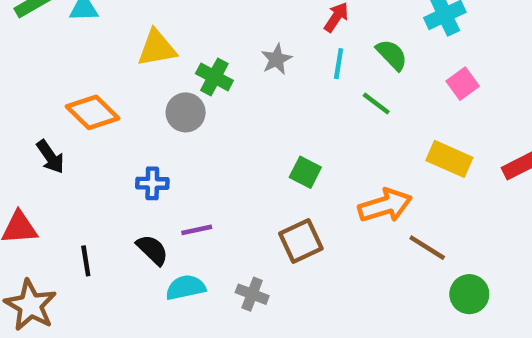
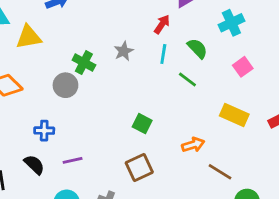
yellow triangle: (157, 48) -> (29, 37), moved
orange arrow: (385, 206) -> (193, 145), size x0.7
black semicircle: (152, 250) -> (34, 165), moved

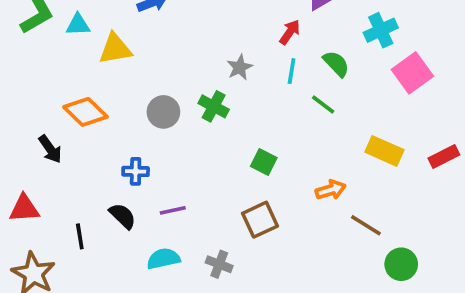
green cross: (84, 63) -> (214, 106), moved
pink square: (243, 67) -> (412, 73), moved, size x1.5

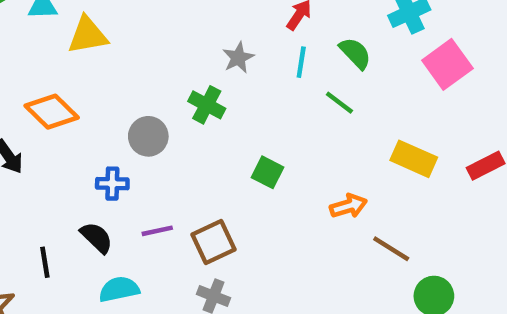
gray circle: (163, 112) -> (148, 136), moved
brown square: (260, 220) -> (214, 242), moved
cyan semicircle: (163, 259) -> (119, 289), moved

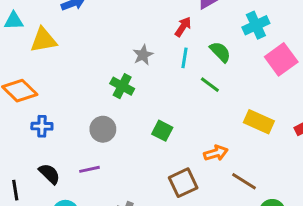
gray circle: (148, 136) -> (103, 129), moved
blue cross: (112, 184) -> (42, 126), moved
brown square: (214, 242) -> (183, 183), moved

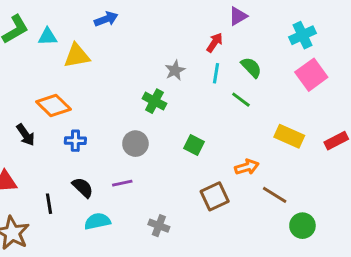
cyan cross: (256, 25) -> (302, 35), moved

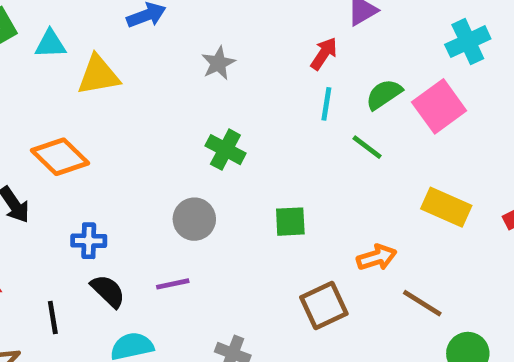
green semicircle: (251, 67) -> (384, 94), turned -80
gray star: (175, 70) -> (218, 63), moved
pink square: (311, 75) -> (439, 106), moved
blue cross: (75, 141) -> (89, 241), moved
green square: (194, 145) -> (290, 222), turned -30

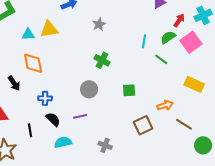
cyan triangle: (50, 44) -> (28, 34), moved
red arrow: (324, 54) -> (179, 20), moved
orange diamond: (60, 157) -> (33, 63), turned 35

